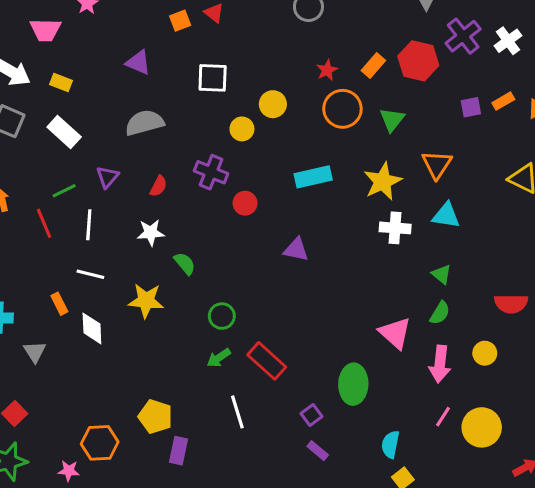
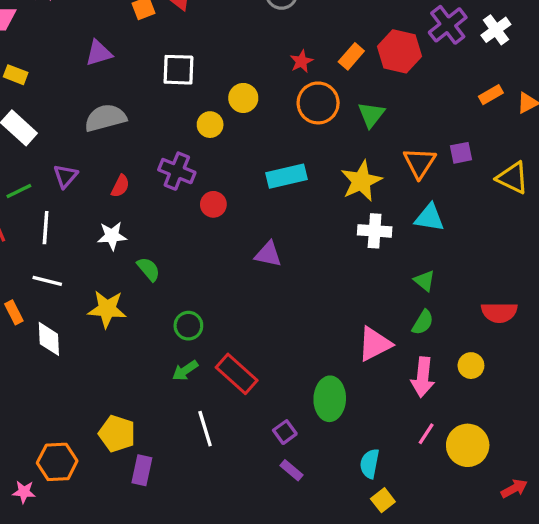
purple triangle: (138, 62) -> (99, 53), turned -40
purple square: (471, 107) -> (461, 153), moved
pink triangle: (395, 333) -> (375, 344), turned 51

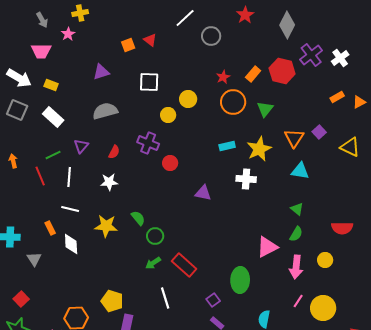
purple square: (461, 153) -> (319, 132), turned -32
cyan rectangle: (287, 176) -> (227, 146), moved, size x0.7
white cross: (375, 231) -> (246, 179), moved
green semicircle: (149, 269) -> (138, 218), moved

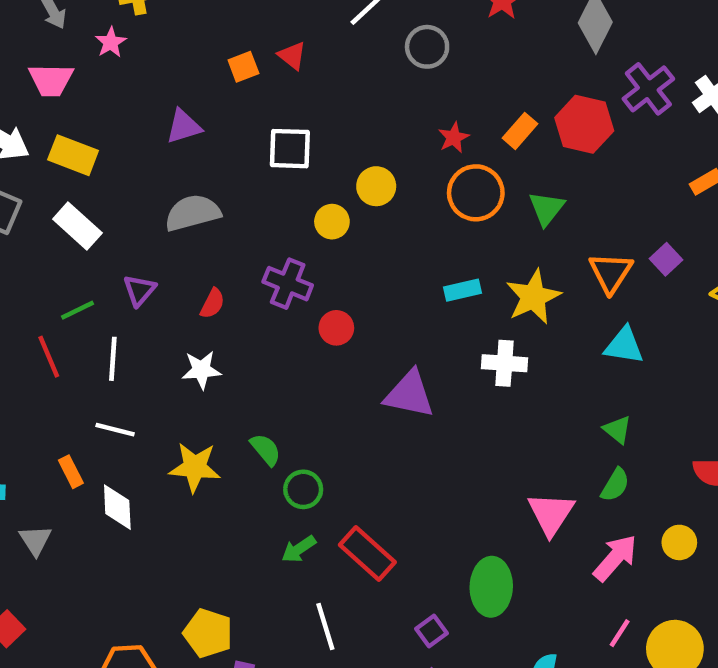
yellow rectangle: (51, 85) -> (73, 155), size x1.5
purple triangle: (203, 193) -> (409, 394), size x1.4
pink triangle: (267, 247) -> (551, 514), turned -30
pink arrow: (296, 267) -> (615, 558), turned -145

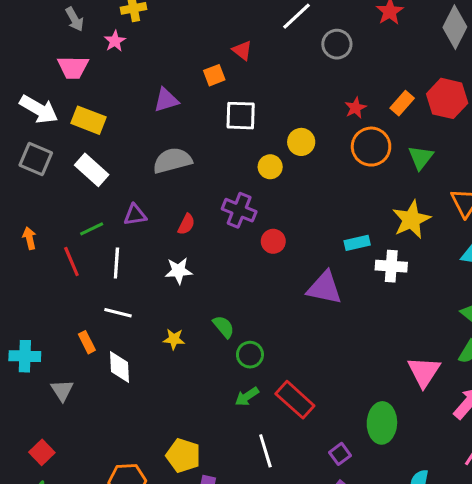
orange square: (243, 67) -> (214, 75), moved
purple triangle: (139, 290) -> (135, 215), turned 40
cyan rectangle: (462, 290) -> (357, 243), moved
yellow star: (195, 467) -> (174, 339), size x0.6

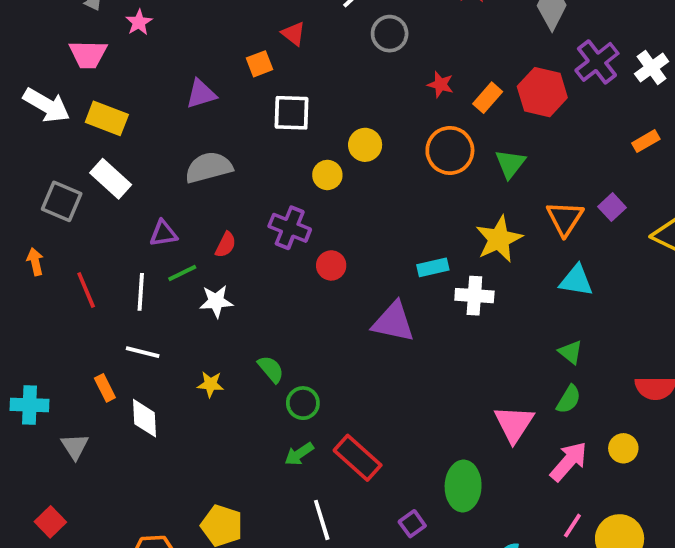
gray circle: (337, 44) -> (390, 34), moved
red star: (356, 108) -> (440, 85), moved, turned -30
gray square: (36, 159) -> (62, 201), moved
green line: (92, 229) -> (182, 273), moved

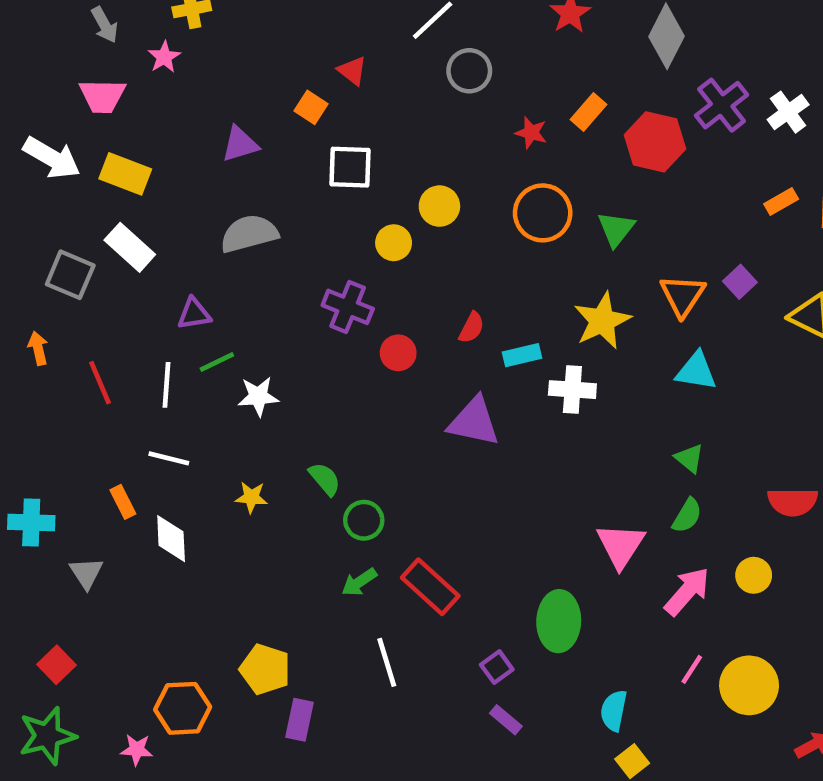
orange square: (260, 64) -> (311, 107), turned -36
orange rectangle: (488, 98) -> (589, 112), moved
red semicircle: (226, 245) -> (472, 328), moved

